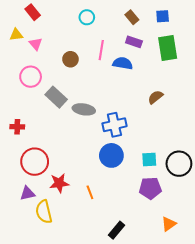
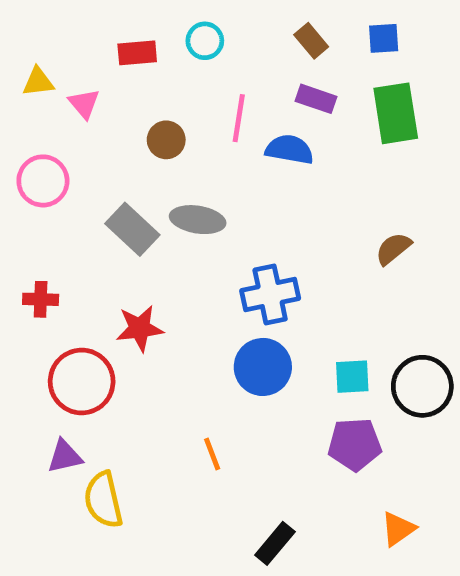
red rectangle: (33, 12) -> (137, 53), moved, turned -56
pink circle: (31, 77) -> (43, 181), moved
brown semicircle: (155, 97) -> (393, 249), moved
gray ellipse: (84, 109) -> (198, 220), moved
red star: (59, 183) -> (140, 328), moved

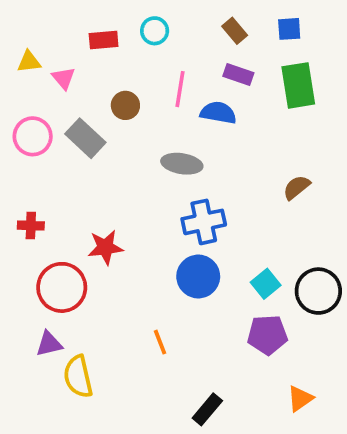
gray ellipse: (198, 220) -> (182, 164), moved
gray rectangle: (132, 229) -> (85, 138), moved
cyan square: (352, 377) -> (266, 284), turned -36

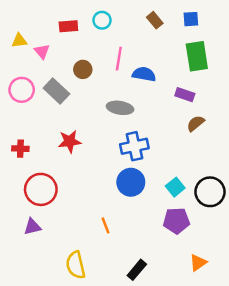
purple rectangle: (238, 74) -> (185, 95), moved
red star: (105, 247) -> (70, 141), moved
yellow semicircle: (78, 377) -> (76, 265), moved

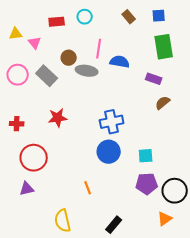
gray ellipse: (120, 108) -> (87, 71), moved
cyan square: (175, 187) -> (146, 156), turned 35
black circle: (210, 192) -> (175, 191), moved

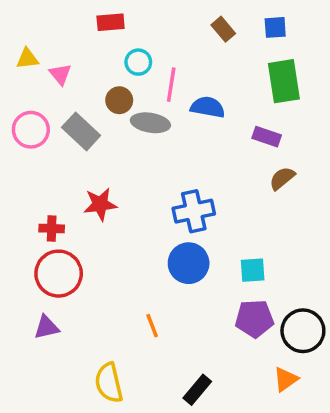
cyan circle: (85, 17) -> (138, 62), moved
red rectangle: (57, 22) -> (111, 22), moved
red cross: (17, 124) -> (52, 228), moved

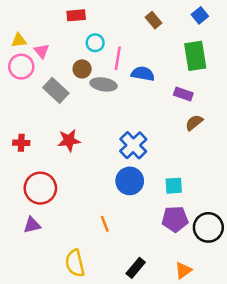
blue square: (275, 27) -> (200, 15), moved, turned -35
pink circle: (31, 130) -> (21, 67), moved
blue cross: (194, 211) -> (133, 145), turned -32
red cross: (52, 228) -> (21, 143), moved
orange triangle: (286, 379) -> (183, 270), moved

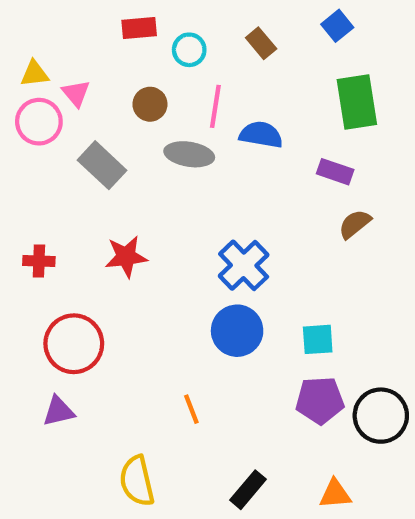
blue square: (200, 15) -> (337, 26), moved
brown rectangle: (154, 20) -> (261, 43), moved
cyan circle: (95, 43) -> (189, 50), moved
brown circle: (82, 69) -> (150, 104), moved
orange triangle: (183, 270) -> (335, 494), turned 30

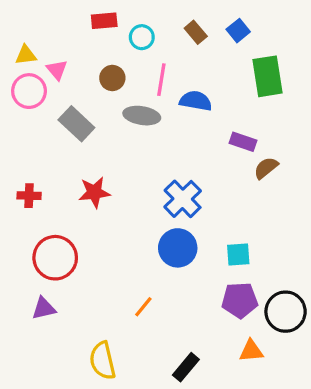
blue square: (337, 26) -> (238, 31), moved
purple rectangle: (335, 172) -> (243, 142), moved
orange line: (191, 409) -> (143, 307), turned 60
orange triangle: (335, 494) -> (251, 351), moved

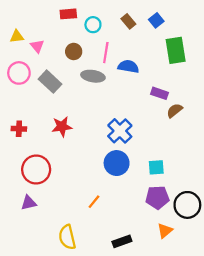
pink circle: (29, 91) -> (19, 73), moved
orange triangle: (251, 351) -> (165, 231), turned -35
black rectangle: (186, 367) -> (122, 241), turned 30

